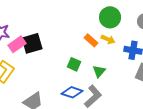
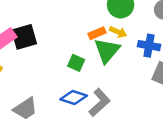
orange rectangle: (91, 40) -> (97, 33), turned -64
green triangle: (99, 71) -> (107, 51), moved, size x1.6

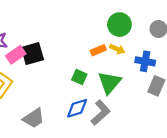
green triangle: (107, 51) -> (109, 83), moved
blue diamond: (74, 98) -> (77, 108), turned -35

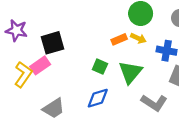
pink rectangle: (16, 55) -> (40, 65), moved
gray L-shape: (101, 113) -> (154, 103), moved, turned 75

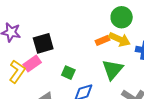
yellow arrow: (138, 38) -> (120, 39), size x1.5
green square: (100, 67) -> (68, 73), moved

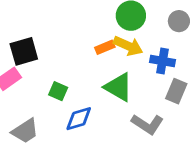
green triangle: (113, 70) -> (119, 87), turned -40

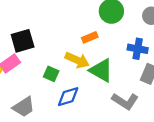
yellow arrow: (128, 46) -> (77, 60), moved

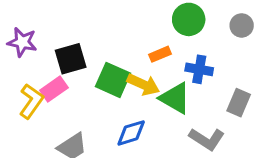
blue cross: (138, 49) -> (199, 69), moved
green square: (51, 74) -> (113, 80), moved, size x1.6

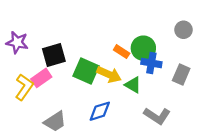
green circle: (189, 19) -> (143, 48), moved
orange rectangle: (160, 54) -> (122, 52), turned 56
green triangle: (175, 98) -> (133, 85), size x0.7
gray rectangle: (239, 103) -> (181, 74), moved

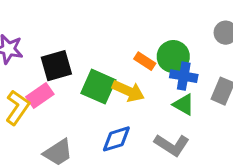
green triangle: (133, 85) -> (184, 105), moved
gray L-shape: (157, 116) -> (172, 145), moved

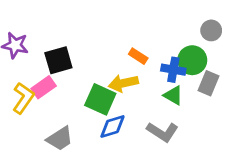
green circle: (173, 57) -> (192, 60), moved
green square: (98, 87) -> (100, 99), moved
yellow arrow: (128, 91) -> (123, 83), turned 144

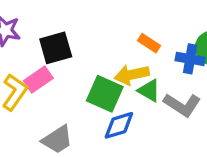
green triangle: (173, 95) -> (149, 91), moved
gray L-shape: (163, 132) -> (182, 105), moved

